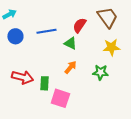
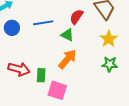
yellow star: (111, 47) -> (109, 39), turned -30
orange arrow: (70, 67) -> (67, 59), size x1.5
green star: (100, 72) -> (110, 64), moved

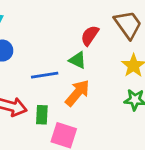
blue line: (43, 23) -> (45, 75), moved

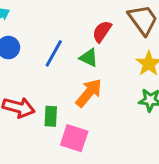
blue line: (45, 75) -> (54, 53), moved, turned -52

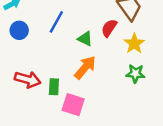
red semicircle: (102, 31) -> (109, 28), moved
blue line: (54, 53) -> (56, 22), moved

